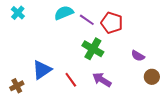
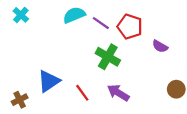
purple semicircle: (138, 56) -> (160, 46), moved

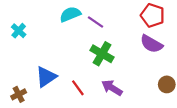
cyan cross: (21, 15) -> (19, 31), moved
red pentagon: (130, 27) -> (152, 15), moved
purple semicircle: (160, 46) -> (151, 44), size x1.5

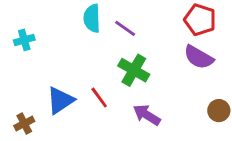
cyan semicircle: (70, 14) -> (92, 18), turned -70
cyan cross: (19, 31) -> (24, 40), turned 32
red line: (78, 88) -> (99, 98), moved

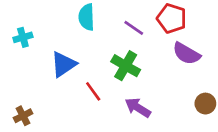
red pentagon: (200, 20) -> (172, 18), moved
purple line: (125, 28) -> (134, 28), moved
blue triangle: (60, 100) -> (64, 64), moved

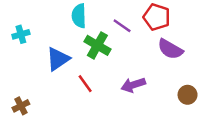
green cross: (126, 66) -> (97, 45), moved
purple arrow: (138, 108) -> (133, 85), moved, turned -50

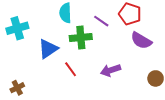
cyan cross: (21, 34) -> (17, 28), size x1.5
green cross: (97, 45) -> (81, 37), turned -35

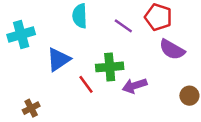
green cross: (81, 37) -> (110, 67), moved
brown cross: (17, 88) -> (31, 108), moved

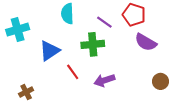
green cross: (110, 67) -> (93, 44), moved
purple arrow: (135, 86) -> (104, 80), moved

